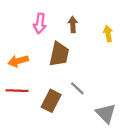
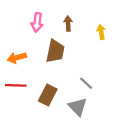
gray line: (77, 88) -> (86, 83), moved
gray triangle: (106, 113) -> (78, 107), moved

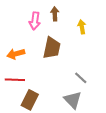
brown arrow: (68, 23) -> (55, 14), moved
yellow arrow: (101, 32) -> (82, 27), moved
brown rectangle: (48, 95) -> (30, 100), moved

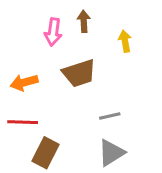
brown trapezoid: (52, 48) -> (79, 73), turned 60
gray line: (81, 78) -> (110, 116), moved, turned -56
gray triangle: (73, 100) -> (111, 153), turned 42

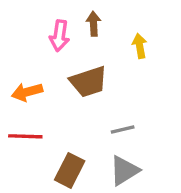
brown rectangle: (46, 153) -> (70, 170), moved

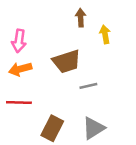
brown arrow: (94, 24) -> (81, 18), moved
pink arrow: (59, 36) -> (19, 41), moved
gray line: (123, 130) -> (88, 86), moved

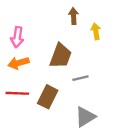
brown trapezoid: (66, 61) -> (61, 56), turned -52
brown rectangle: (52, 128) -> (48, 97), moved

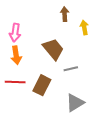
brown trapezoid: (61, 56) -> (53, 49), turned -60
orange arrow: (18, 63) -> (16, 55), turned -84

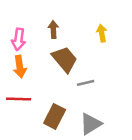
brown arrow: (65, 14) -> (53, 29), moved
brown rectangle: (42, 85) -> (55, 116), moved

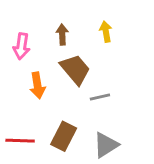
yellow arrow: (102, 33) -> (106, 32), moved
orange arrow: (20, 67) -> (37, 85), moved
red line: (19, 99) -> (20, 141), moved

